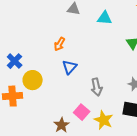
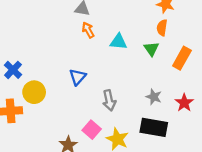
cyan triangle: (105, 18) -> (119, 42), moved
orange arrow: (60, 44) -> (88, 30), moved, turned 120

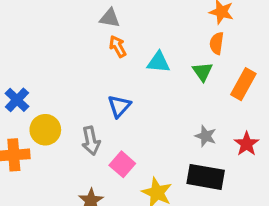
blue triangle: (78, 77) -> (119, 106), moved
gray arrow: (109, 100) -> (91, 141), moved
pink square: (92, 130) -> (122, 164), moved

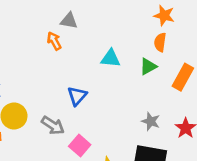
orange arrow: (118, 46) -> (54, 41), moved
green triangle: (203, 72) -> (148, 66), turned 36
gray arrow: (91, 141) -> (53, 125), turned -45

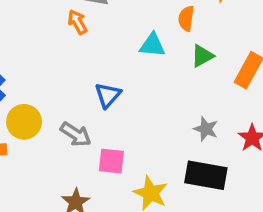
orange semicircle: (160, 42) -> (186, 18), moved
pink square: (80, 146) -> (111, 161), turned -35

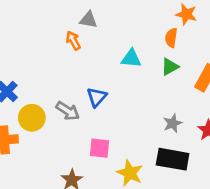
orange semicircle: (186, 18) -> (171, 38), moved
gray star: (206, 129) -> (173, 123), turned 30
gray arrow: (76, 134) -> (68, 111), moved

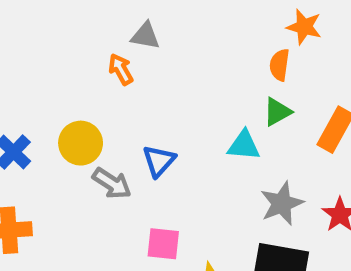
cyan triangle: (131, 58) -> (244, 145), moved
yellow circle: (32, 118) -> (81, 143), moved
gray star: (173, 123) -> (282, 203), size x1.4

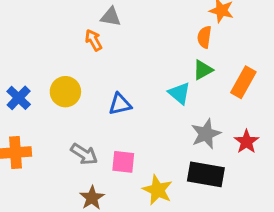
cyan triangle: (244, 145) -> (179, 93), turned 35
blue triangle: (159, 161) -> (120, 104), turned 35
gray arrow: (112, 183) -> (84, 154), moved

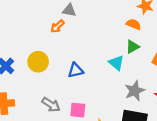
orange semicircle: (204, 37) -> (134, 24), turned 104
orange arrow: (94, 40) -> (57, 26), turned -104

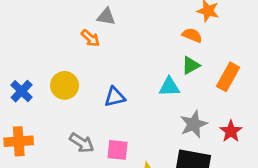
orange arrow: (57, 26) -> (90, 38), turned -96
cyan triangle: (116, 63) -> (169, 87), turned -42

